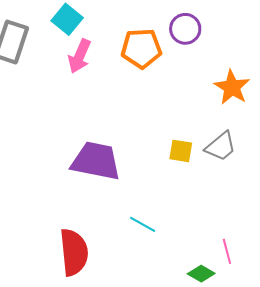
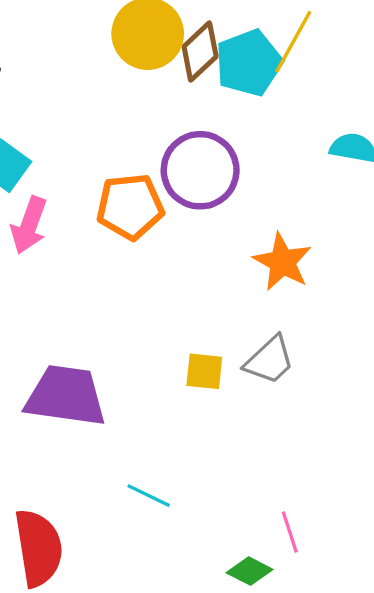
purple circle: (185, 29) -> (200, 170), size x1.5

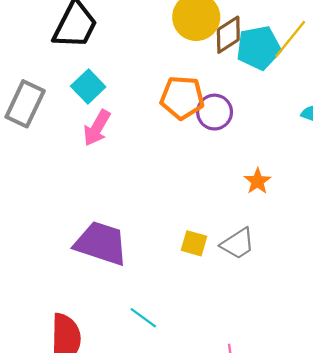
purple circle: (200, 170) -> (215, 112), size x0.7
orange pentagon: (130, 207) -> (182, 98), moved
orange star: (282, 262) -> (257, 181), size x0.7

